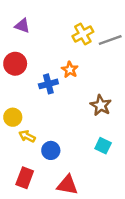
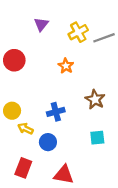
purple triangle: (22, 26) -> (41, 24), moved, turned 48
blue cross: (48, 84) -> (56, 112), moved
cyan square: (103, 146) -> (97, 138), turned -32

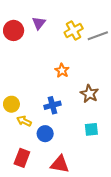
red circle: (14, 60) -> (14, 30), moved
orange star: (66, 66) -> (62, 70), moved

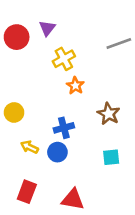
yellow cross: (74, 30) -> (64, 59), moved
yellow circle: (11, 104) -> (14, 112), moved
blue circle: (45, 134) -> (57, 152), moved

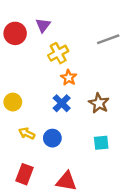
blue cross: (64, 128) -> (62, 103), moved, turned -30

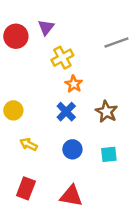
blue circle: (52, 138) -> (72, 149), moved

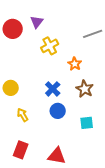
orange star: (74, 84) -> (75, 64), moved
yellow arrow: (28, 144) -> (23, 115), turned 32
blue circle: (72, 149) -> (58, 111), moved

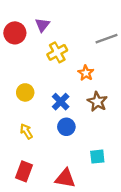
yellow circle: (11, 88) -> (25, 92), moved
cyan square: (87, 123) -> (97, 157), moved

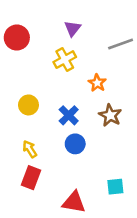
purple triangle: (42, 25) -> (73, 28), moved
cyan square: (97, 157) -> (115, 187), moved
red rectangle: (24, 171) -> (31, 178), moved

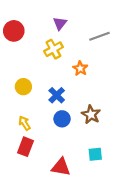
brown star: (110, 115) -> (91, 115), moved

